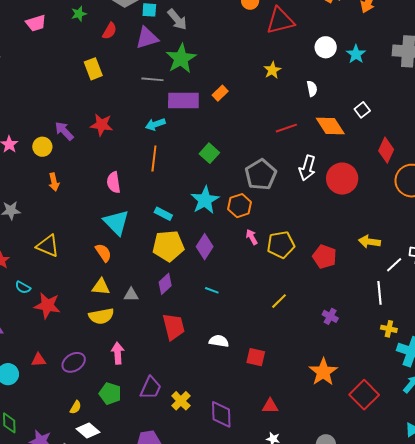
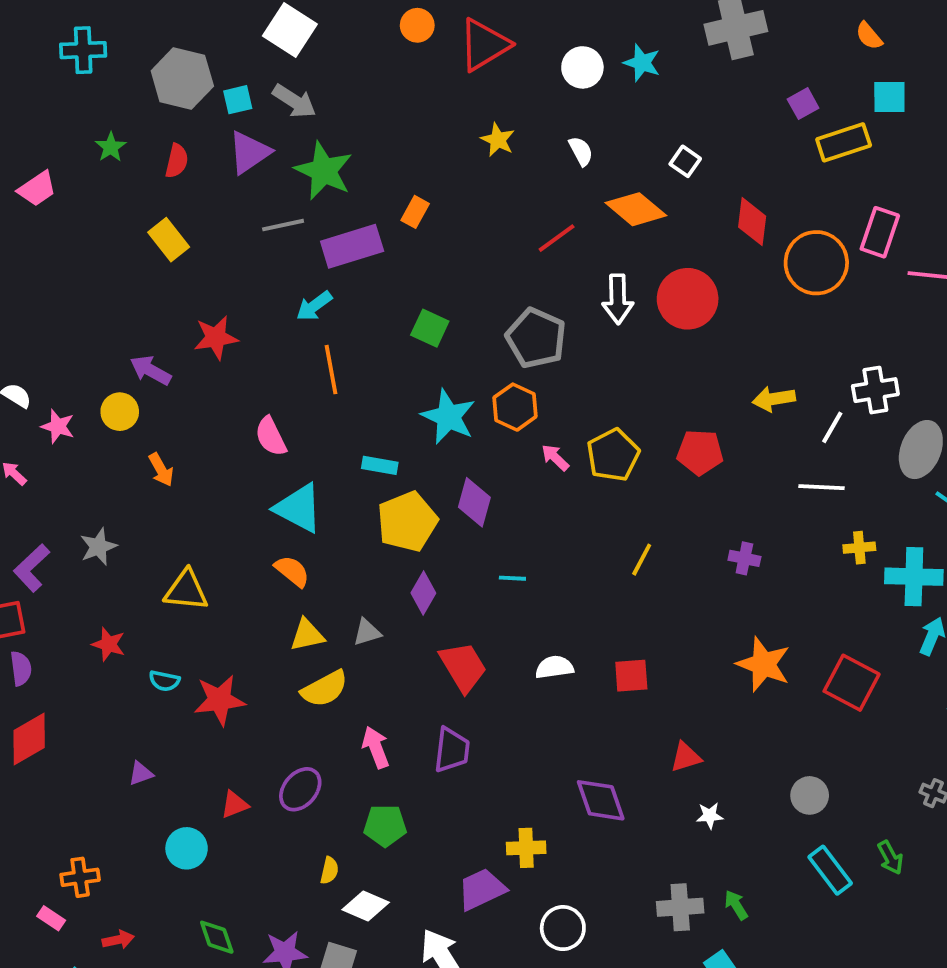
white line: (379, 293) -> (821, 487), turned -65
purple trapezoid: (151, 388) -> (452, 750), moved
yellow cross: (181, 401) -> (526, 848), moved, turned -30

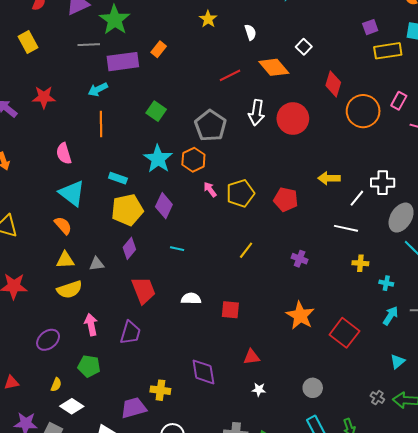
pink rectangle: (880, 232) -> (399, 101), size x0.7
cyan cross: (914, 577) -> (386, 283), size x0.5
red triangle: (235, 805) -> (11, 383), moved

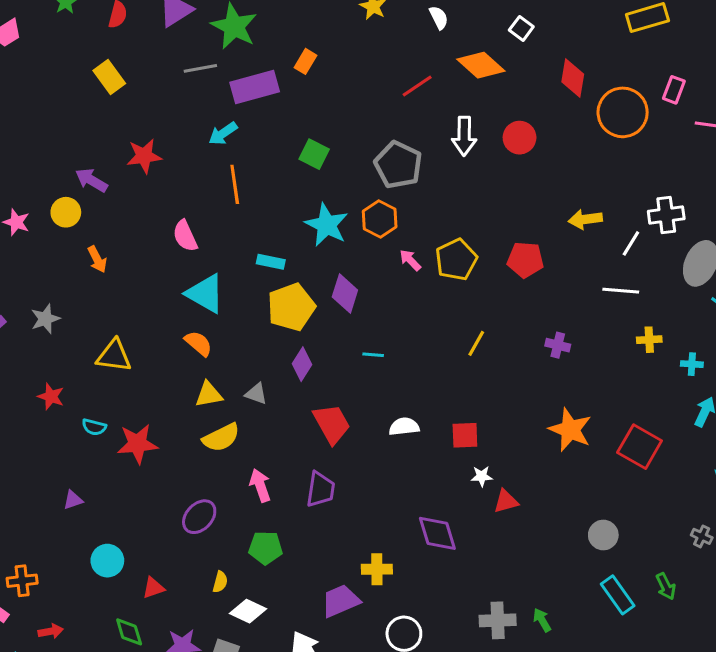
red circle: (293, 119) -> (520, 138), size x0.7
gray triangle: (97, 264) -> (256, 394), turned 35
white star: (259, 390) -> (482, 476), moved

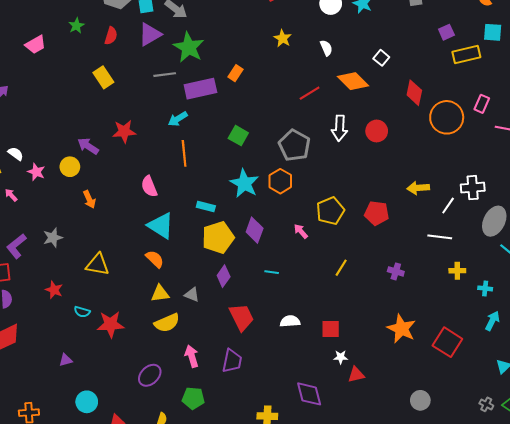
pink arrow: (410, 260) -> (301, 231), moved

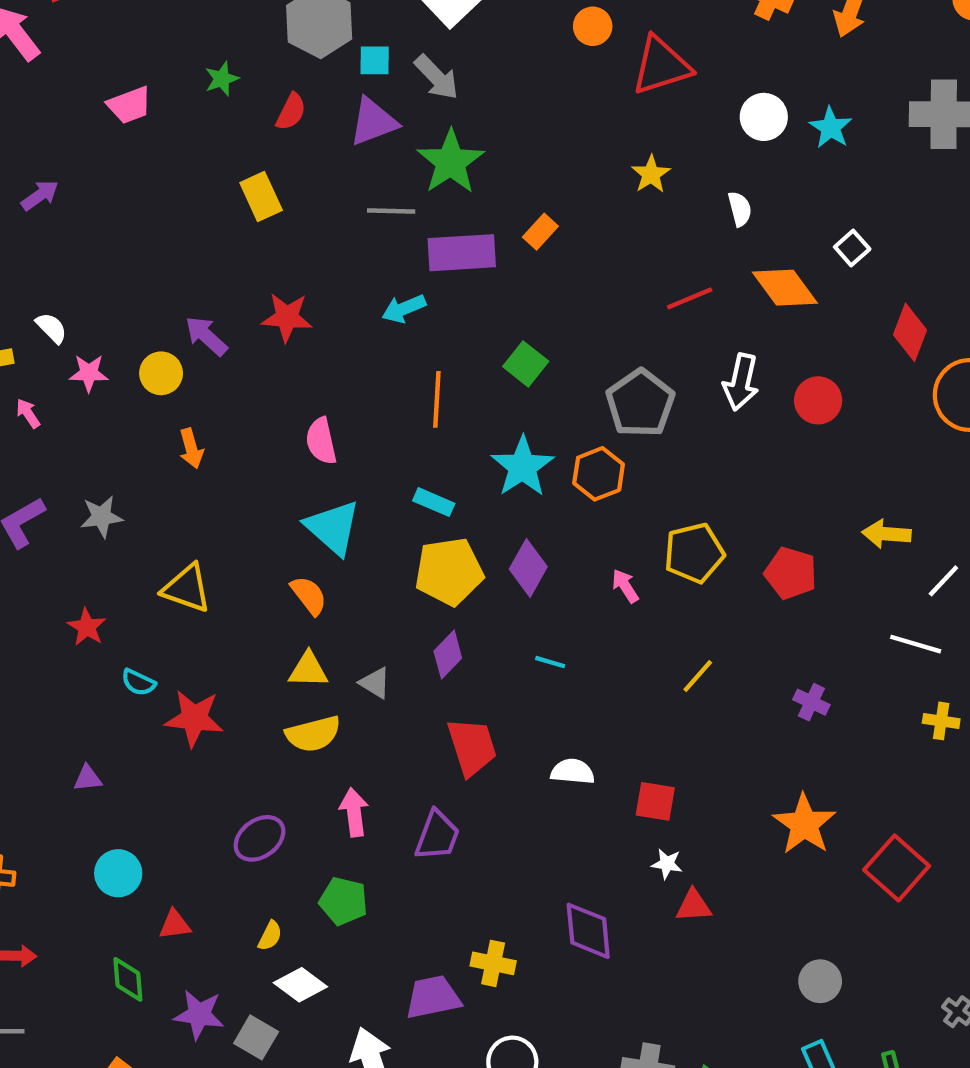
orange line: (184, 153) -> (437, 399), moved
pink star: (36, 172) -> (89, 373), turned -30

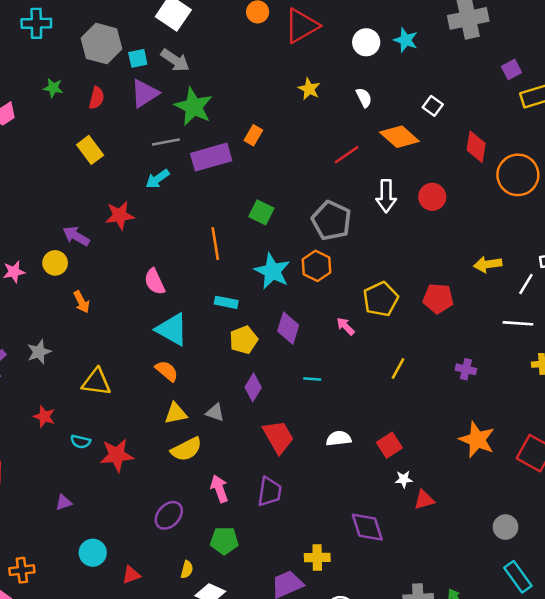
green star: (222, 79) -> (53, 88), turned -30
cyan arrow: (404, 309) -> (158, 179), moved
yellow pentagon: (449, 571) -> (244, 340), size x0.7
red square: (655, 801) -> (389, 445), turned -30

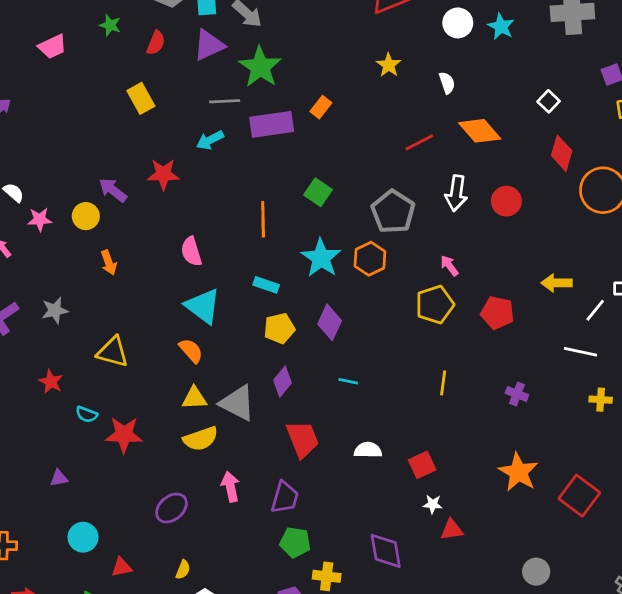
white square: (433, 106) -> (549, 101), moved
pink arrow: (346, 326) -> (449, 266), moved
yellow line: (398, 369) -> (443, 383), turned -30
gray triangle: (215, 412) -> (238, 403), size x1.8
green pentagon: (224, 541) -> (295, 542), moved

